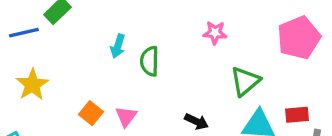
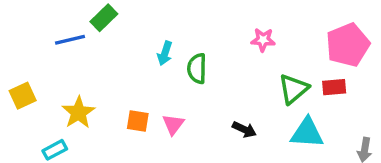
yellow star: (32, 85) -> (78, 113), moved
orange square: (91, 113) -> (138, 121), turned -30
red rectangle: (297, 115) -> (334, 87), moved

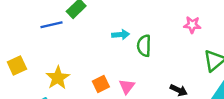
cyan arrow: (165, 53) -> (121, 35), turned -112
orange square: (138, 121) -> (101, 84), turned -35

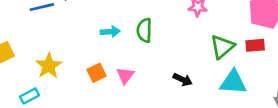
cyan arrow: (121, 35) -> (110, 32), moved

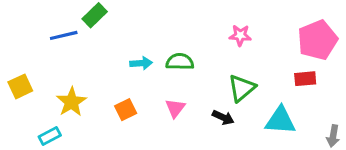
green semicircle: (144, 30) -> (180, 62), turned 90
green triangle: (222, 47) -> (242, 88), moved
pink triangle: (125, 75) -> (175, 108), moved

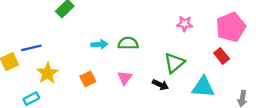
blue line: (64, 35) -> (31, 48), moved
pink star: (240, 35) -> (185, 24), moved
red rectangle: (305, 79) -> (222, 56), turned 56

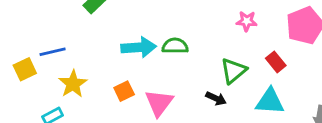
cyan arrow: (99, 44) -> (139, 47), size x1.6
red rectangle: (222, 56) -> (276, 62), moved
pink triangle: (125, 78) -> (159, 103), moved, size x1.5

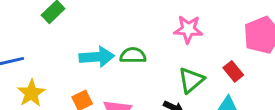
pink star: (247, 21) -> (188, 29), moved, size x1.4

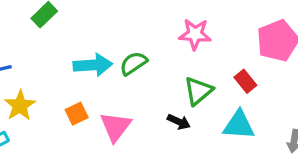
green semicircle: (133, 55) -> (133, 63), turned -35

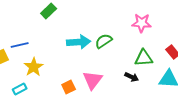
green triangle: (198, 91) -> (144, 58), turned 36
orange square: (77, 114) -> (69, 87), moved

